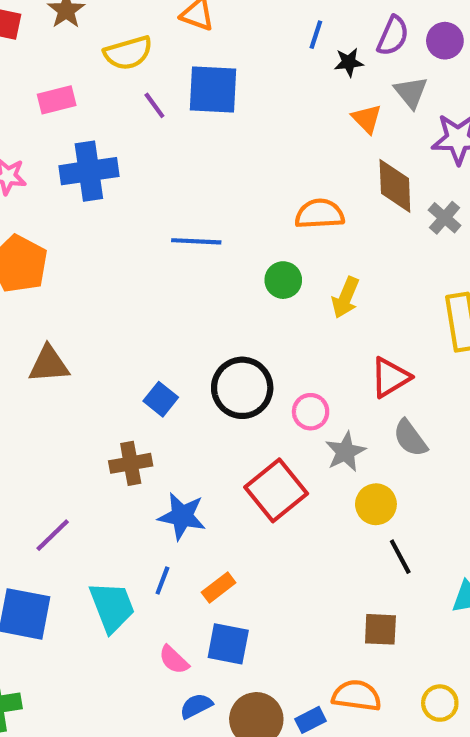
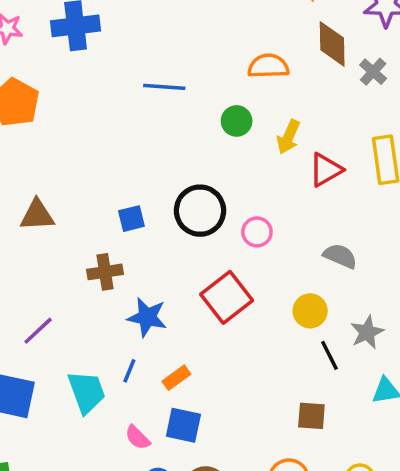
brown triangle: (49, 364) -> (37, 215), moved
red triangle: (390, 377) -> (326, 170), moved
blue square: (161, 399) -> (131, 219), turned 36
gray semicircle: (410, 438) -> (340, 256), turned 148
gray star: (345, 452) -> (367, 332), moved

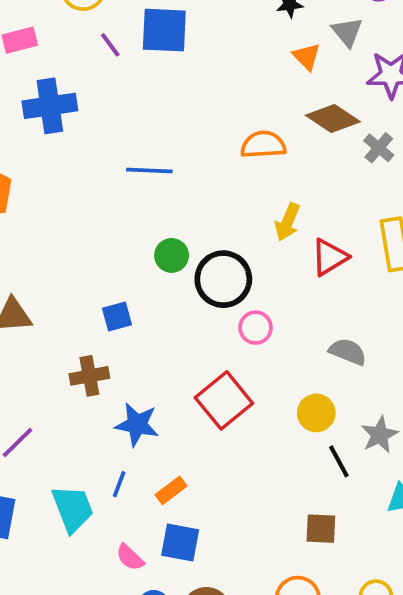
brown diamond: (332, 44) -> (333, 118), turned -54
green circle: (237, 121) -> (172, 255), moved
black circle: (200, 211) -> (223, 279), moved

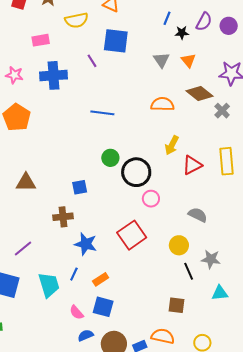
gray triangle: (347, 32) -> (161, 60), moved
purple line: (110, 45) -> (92, 61), moved
gray star: (380, 435) -> (211, 259), turned 30

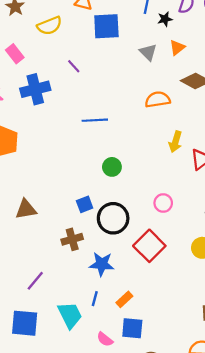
pink rectangle: (41, 40) -> (15, 54), turned 72
blue square: (116, 41) -> (106, 26), moved
orange triangle: (188, 60) -> (177, 48), turned 42
black circle: (136, 172) -> (113, 218), moved

